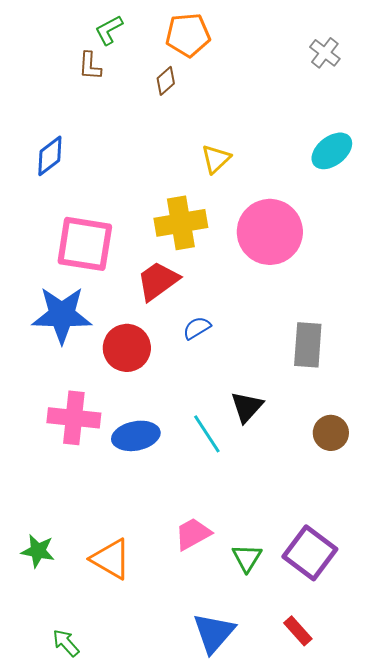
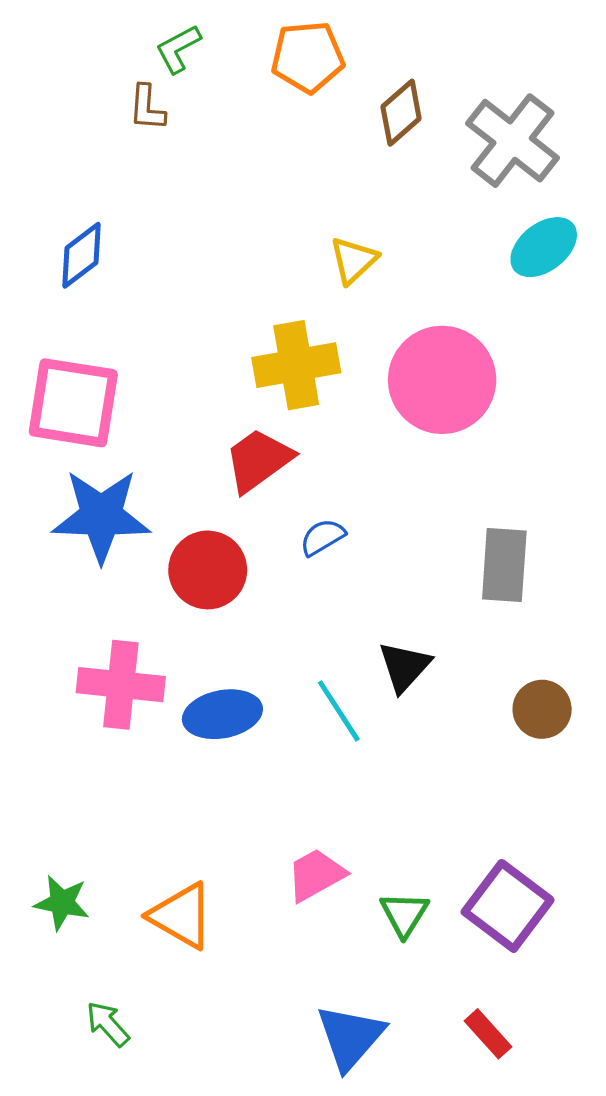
gray cross: (325, 53) -> (513, 141), moved, size x1.8
brown diamond: (166, 81) -> (401, 113), moved, size x1.4
pink square: (85, 244) -> (73, 403), moved
green arrow: (66, 643) -> (108, 1024), moved

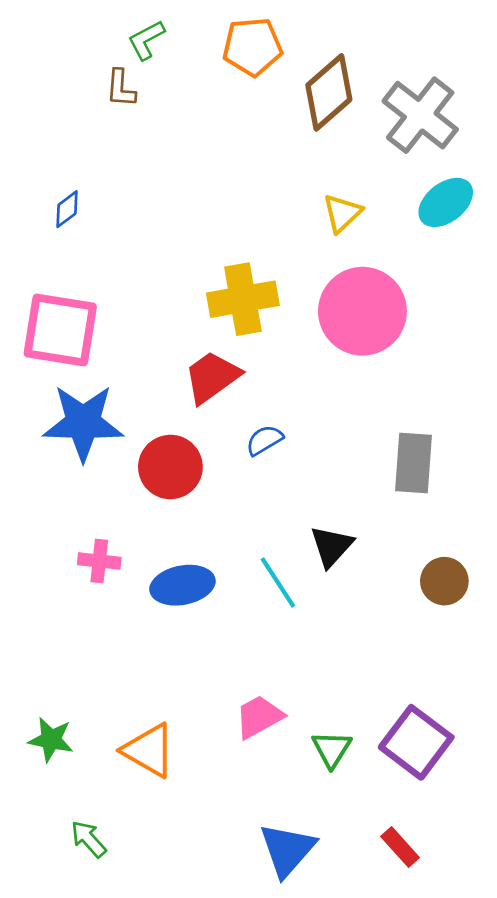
brown diamond: (401, 113) -> (329, 92), size x1.4
blue diamond: (82, 255) -> (67, 209), size x0.7
yellow triangle: (354, 260) -> (342, 213), moved
pink cross: (121, 685) -> (99, 561), size x0.6

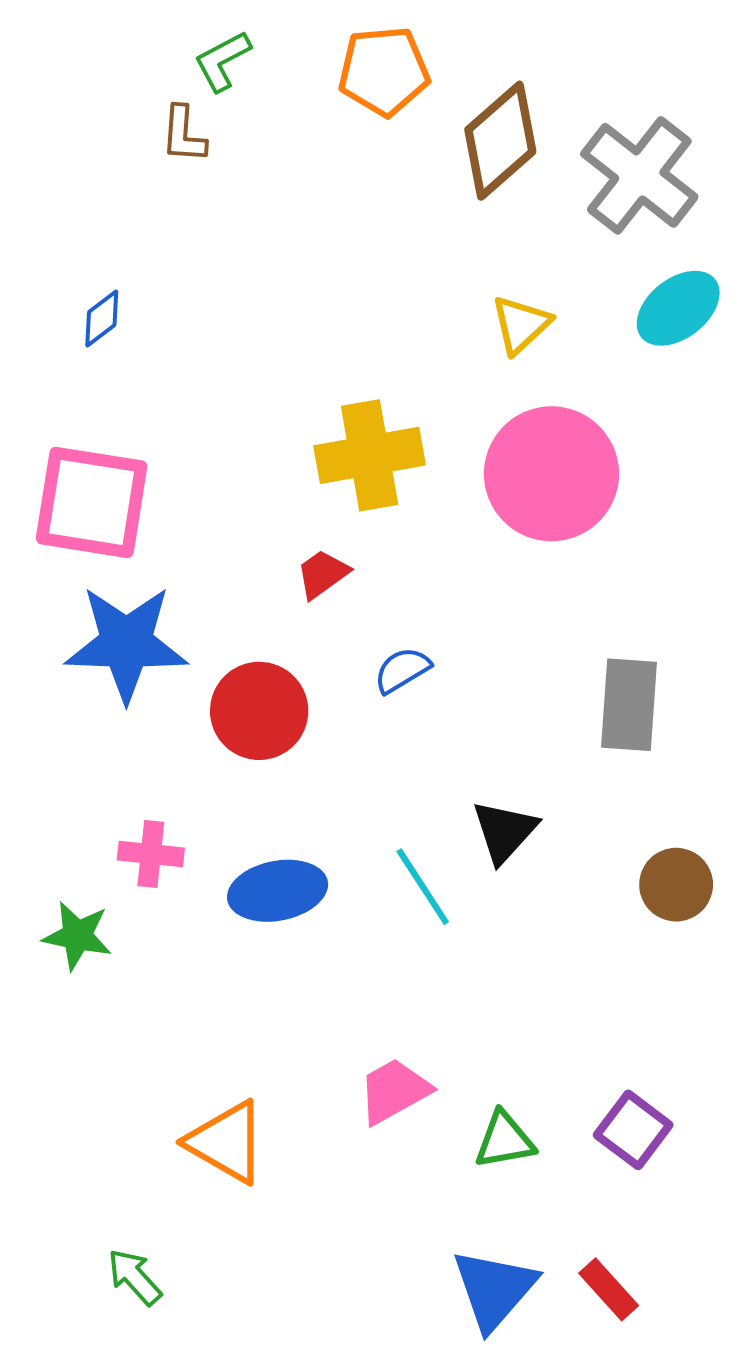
red trapezoid: (212, 377) -> (323, 574), size x0.6
green star: (51, 740) -> (77, 936), moved
purple square: (416, 742) -> (633, 1130), size x0.7
green triangle: (332, 749) -> (504, 1140), turned 48
blue triangle: (287, 850) -> (494, 1289), moved

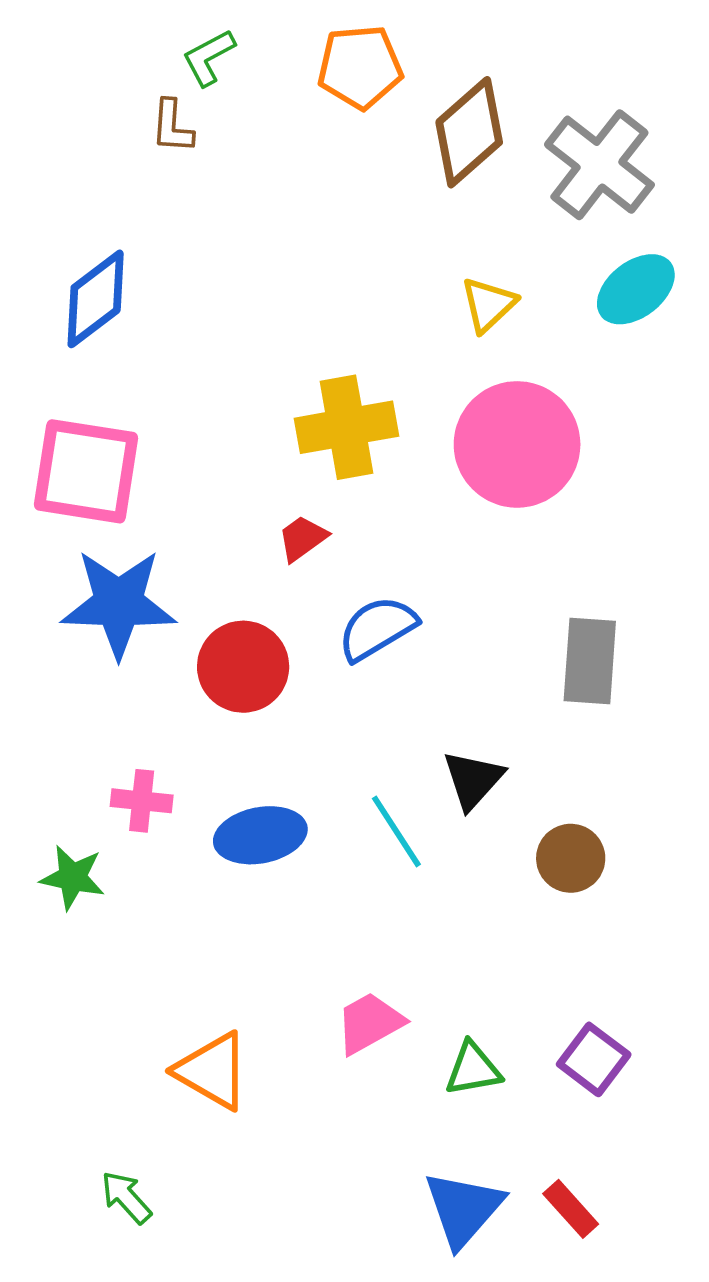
blue diamond: (102, 318) -> (96, 299), size x1.8
blue semicircle: (402, 670) -> (377, 628), size x1.5
brown circle: (676, 885) -> (571, 858), moved

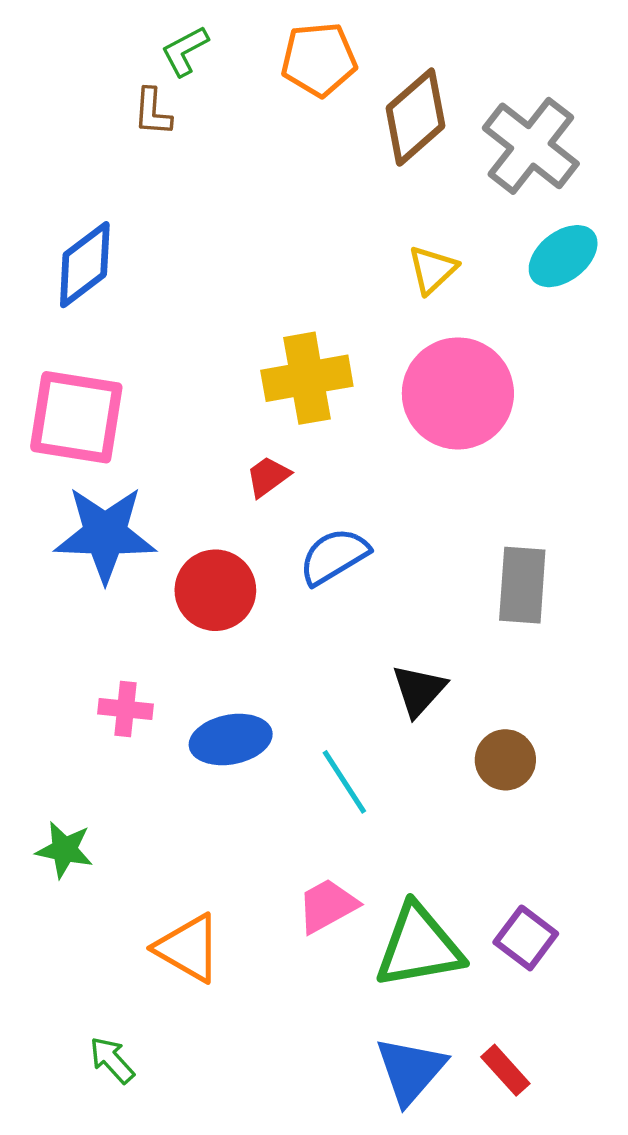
cyan line: (396, 831) -> (344, 782), moved
green star: (73, 877) -> (64, 850), moved
green triangle: (473, 1069) -> (419, 946), size x1.8

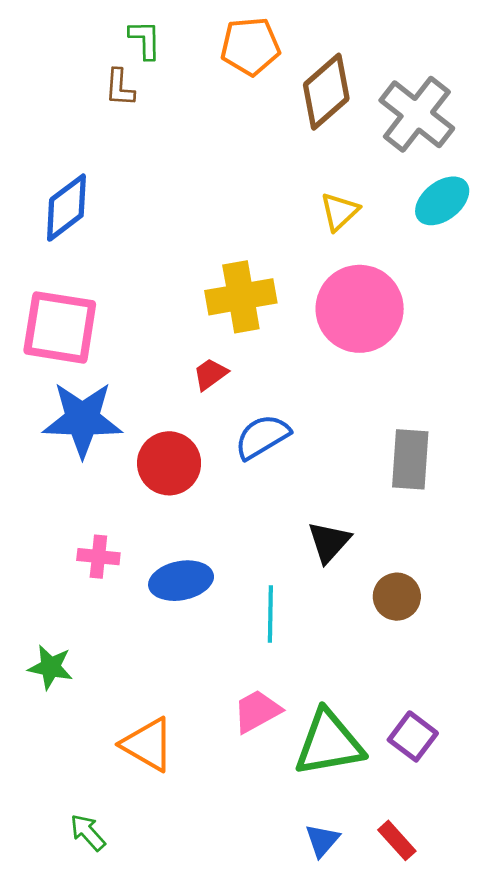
green L-shape: (185, 51) -> (145, 40), turned 117
cyan line: (344, 782) -> (270, 614), turned 34
blue triangle: (410, 1070) -> (322, 840), size x0.6

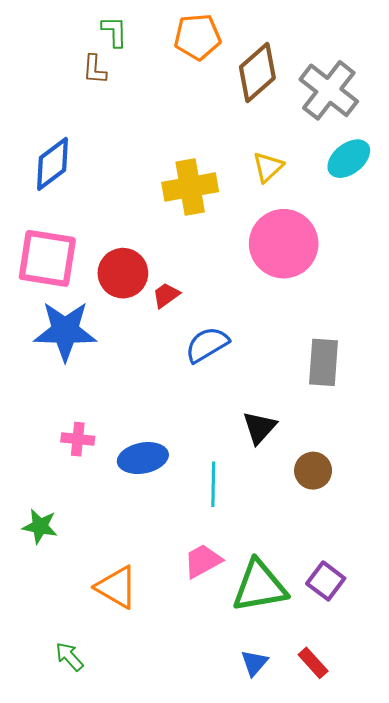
yellow cross: (241, 297) -> (190, 187), moved
red circle: (169, 463) -> (123, 273), moved

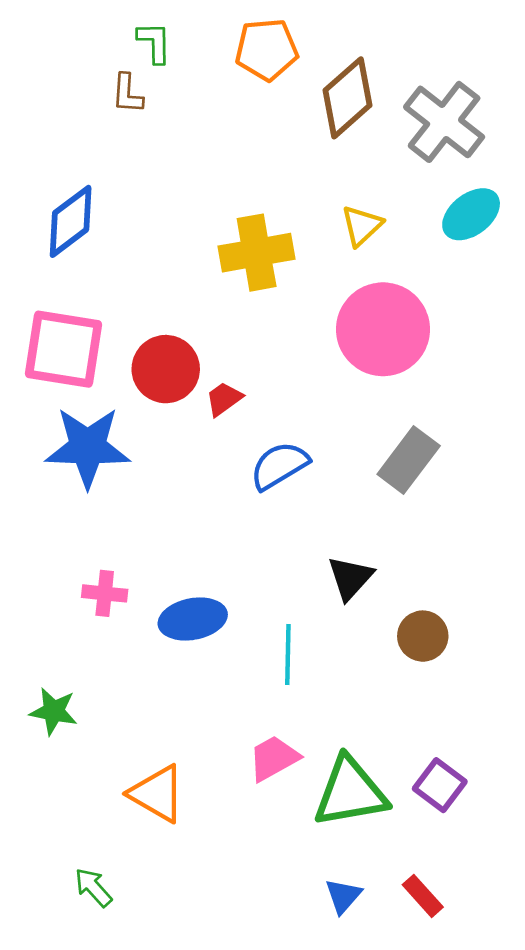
gray rectangle: (324, 362) -> (409, 460), moved, turned 33

